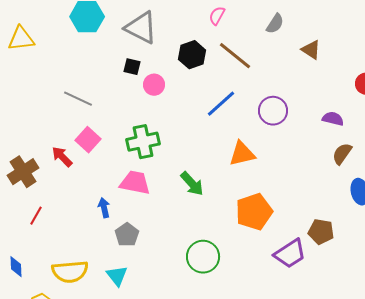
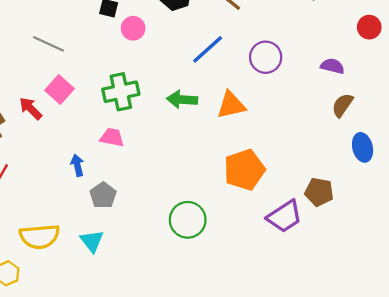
pink trapezoid: (135, 183) -> (112, 137), size x0.7
green arrow: (192, 184) -> (182, 100), moved, turned 136

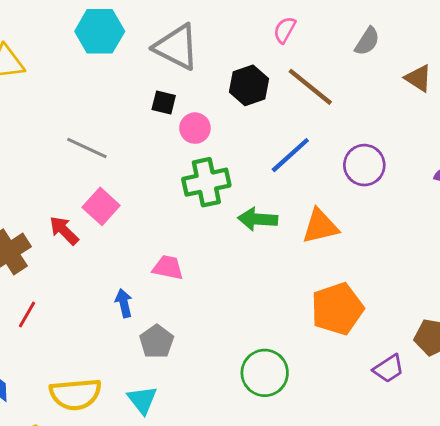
green cross: (121, 92) -> (206, 182), moved
purple trapezoid: (285, 216) -> (389, 369), size x0.7

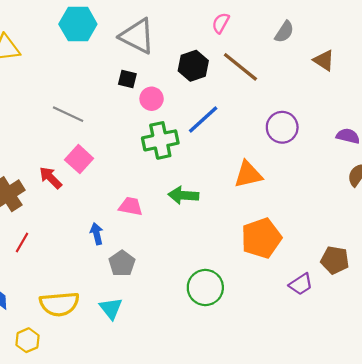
blue line: (290, 155) -> (203, 120), moved
green arrow: (258, 219) -> (183, 195), moved

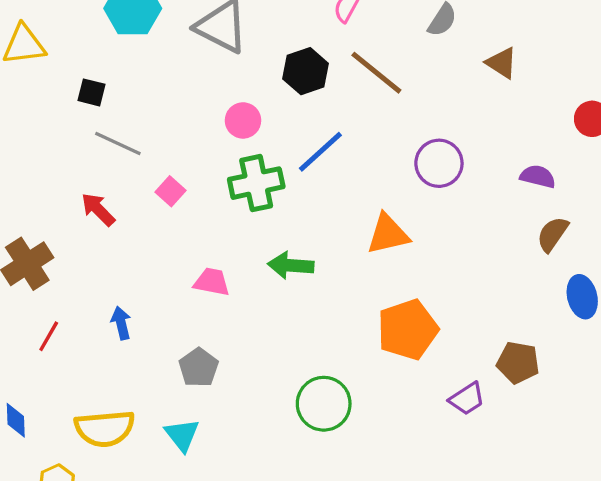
black square: (127, 79) -> (91, 92), moved
pink square: (79, 159) -> (171, 191), moved, size x0.7
red arrow: (51, 178) -> (98, 209), moved
blue arrow: (97, 234) -> (121, 323), moved

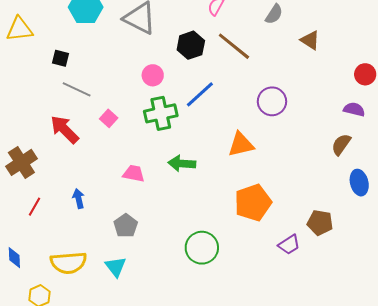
purple semicircle: (538, 176) -> (354, 109), moved
red arrow: (98, 209) -> (65, 129), size x1.4

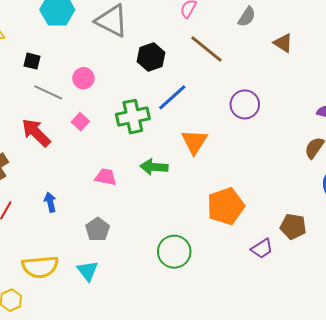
black hexagon: (191, 45) -> (151, 57), moved
pink circle: (153, 75) -> (83, 78), moved
orange triangle: (241, 144) -> (194, 142), moved, turned -44

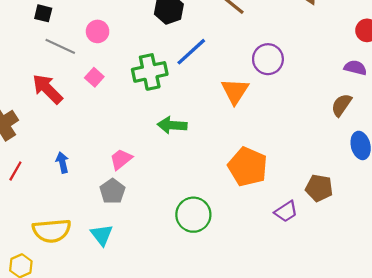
orange triangle: (194, 142) -> (235, 91), moved
pink trapezoid: (106, 177) -> (121, 159), moved, turned -50
orange pentagon: (226, 206) -> (248, 167), turned -30

